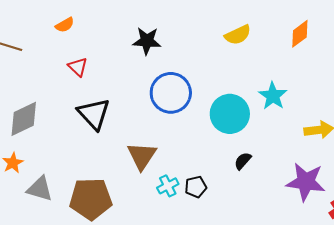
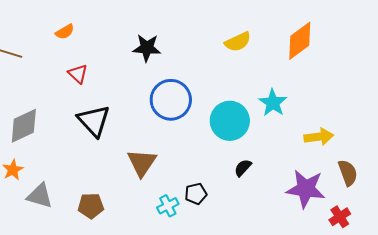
orange diamond: (300, 34) -> (300, 41), size x1.4
cyan cross: (168, 186) -> (168, 206), moved
brown pentagon: (91, 199) -> (91, 206), size x0.6

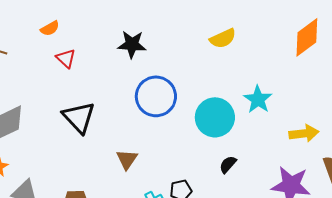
orange diamond: (300, 41) -> (307, 37), moved
red triangle: (78, 74) -> (66, 58), moved
brown triangle: (142, 163) -> (127, 159), size x0.7

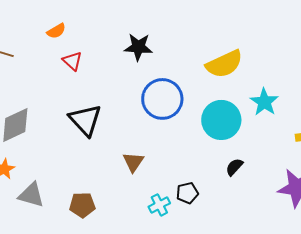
yellow semicircle: (223, 38) -> (224, 64), moved, size x1.4

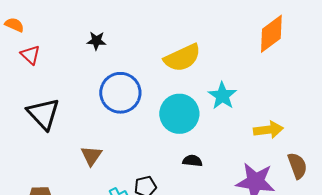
orange semicircle: (56, 31) -> (14, 25), turned -126
black star: (138, 47) -> (96, 41), size x0.7
black semicircle: (234, 167) -> (192, 161), turned 54

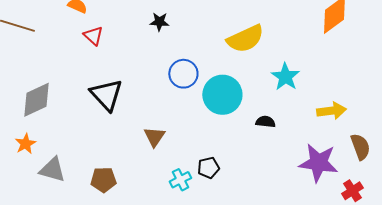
blue circle: (120, 93) -> (183, 74), size x0.7
cyan circle: (179, 114) -> (222, 95), moved
black semicircle: (192, 161) -> (265, 122), moved

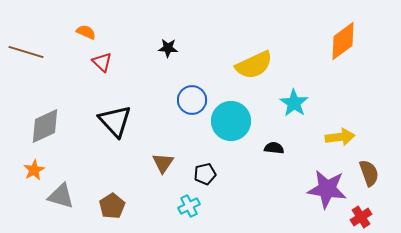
black pentagon: (208, 168) -> (205, 174), moved
brown pentagon: (103, 180) -> (112, 206), turned -30

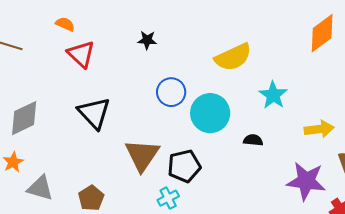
red triangle: (102, 62) -> (81, 54), size x1.4
brown triangle: (163, 163) -> (142, 155), size x1.6
black pentagon: (205, 174) -> (184, 166), size x1.5

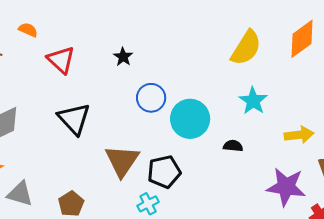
orange semicircle: (65, 24) -> (28, 30), moved
black star: (147, 40) -> (123, 57), moved, turned 30
yellow semicircle: (233, 57) -> (246, 48), moved, turned -33

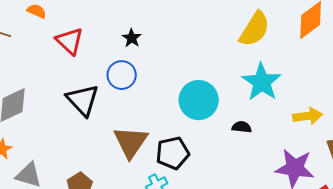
blue circle: (151, 98) -> (122, 75), moved
cyan star: (253, 101) -> (262, 82), size x1.4

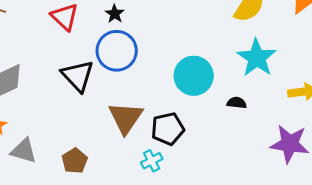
black star: (132, 38) -> (115, 14), moved
blue circle: (122, 75) -> (117, 51), size x1.4

